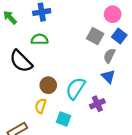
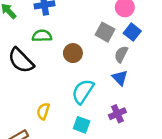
brown circle: (48, 85) -> (73, 53), moved
purple cross: (97, 104) -> (117, 114), moved
cyan square: (64, 119) -> (82, 125), moved

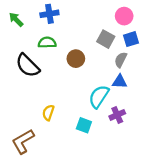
blue square: (132, 32) -> (131, 39), turned 35
blue triangle: (120, 78) -> (120, 82), turned -42
cyan semicircle: (83, 91) -> (99, 97), moved

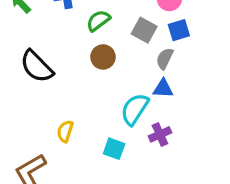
green semicircle: (47, 43) -> (98, 21), moved, turned -36

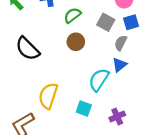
blue triangle: (163, 89) -> (120, 65), turned -42
yellow semicircle: (65, 131) -> (48, 96), size x1.6
purple cross: (160, 134) -> (117, 116), moved

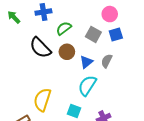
gray semicircle: (121, 43) -> (107, 61), moved
black semicircle: (28, 49) -> (40, 48), moved
blue triangle: (120, 65) -> (86, 62), moved

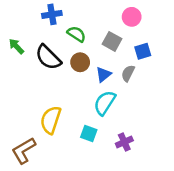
green arrow: (14, 17) -> (16, 46), moved
green semicircle: (64, 28) -> (76, 34), turned 70
blue square: (116, 34) -> (143, 51), moved

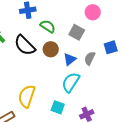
blue square: (143, 51) -> (111, 47), moved

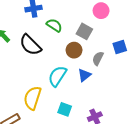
brown circle: (51, 49) -> (74, 50), moved
blue triangle: (70, 59) -> (84, 75), moved
cyan semicircle: (71, 82) -> (57, 76), moved

